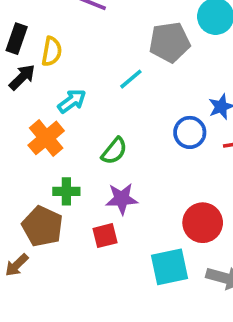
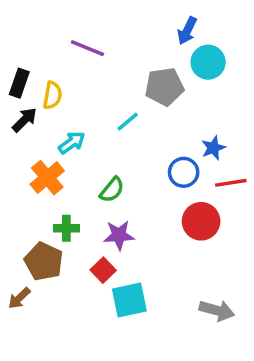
red circle: (203, 223) -> (201, 221), moved
red square: (105, 236) -> (103, 270), turned -30
cyan square: (170, 267) -> (129, 300), moved

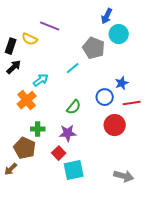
gray pentagon: (164, 87) -> (94, 48), turned 30
yellow semicircle: (52, 95) -> (30, 39), moved, turned 105
green semicircle: (112, 190) -> (74, 107), moved

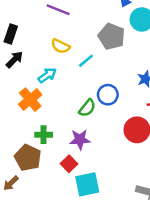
yellow semicircle: (30, 39) -> (61, 46), moved
blue circle: (105, 97) -> (108, 95), moved

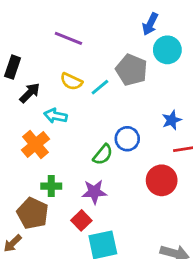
black arrow: (14, 60) -> (30, 93), moved
cyan line: (86, 61) -> (100, 87), moved
cyan arrow: (47, 75) -> (56, 116), turned -132

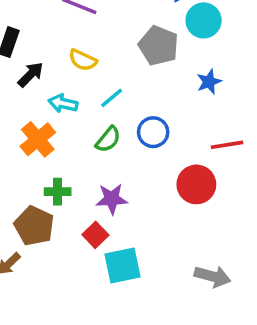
cyan line: (100, 87) -> (112, 98), moved
blue star: (172, 120) -> (209, 82), moved
green semicircle: (103, 155) -> (108, 139), moved

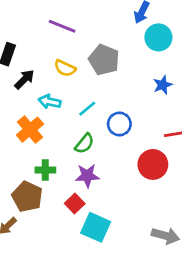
gray pentagon: (159, 46) -> (104, 60), moved
cyan line: (112, 98) -> (87, 109), moved
green semicircle: (108, 139) -> (84, 144), moved
cyan square: (122, 266) -> (96, 227), turned 36

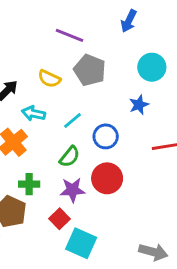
purple line: (62, 26) -> (70, 35), moved
cyan circle: (158, 37) -> (152, 67), moved
blue star: (163, 85) -> (139, 105), moved
red circle: (153, 164) -> (107, 178), moved

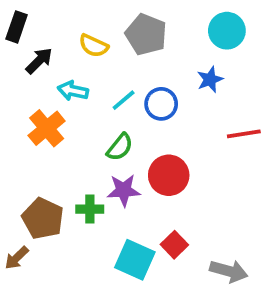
blue circle: (106, 136) -> (161, 104), moved
green cross: (29, 184) -> (90, 209), moved
red square: (59, 219) -> (174, 245), moved

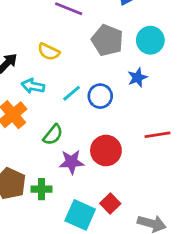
gray pentagon: (146, 34) -> (107, 40), moved
red line: (244, 134) -> (157, 135), moved
green semicircle: (120, 147) -> (53, 135), moved
green cross: (90, 209) -> (42, 189), moved

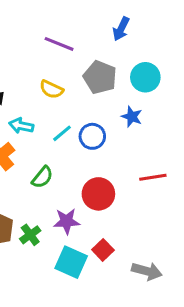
yellow semicircle: (49, 52) -> (51, 89), moved
blue star: (137, 77) -> (132, 117), turned -30
purple star: (72, 162) -> (67, 221), moved
green cross: (42, 189) -> (30, 235), turned -36

